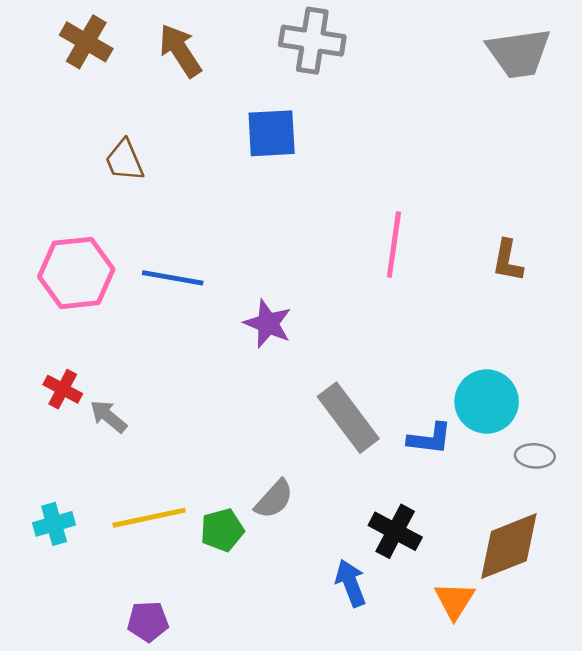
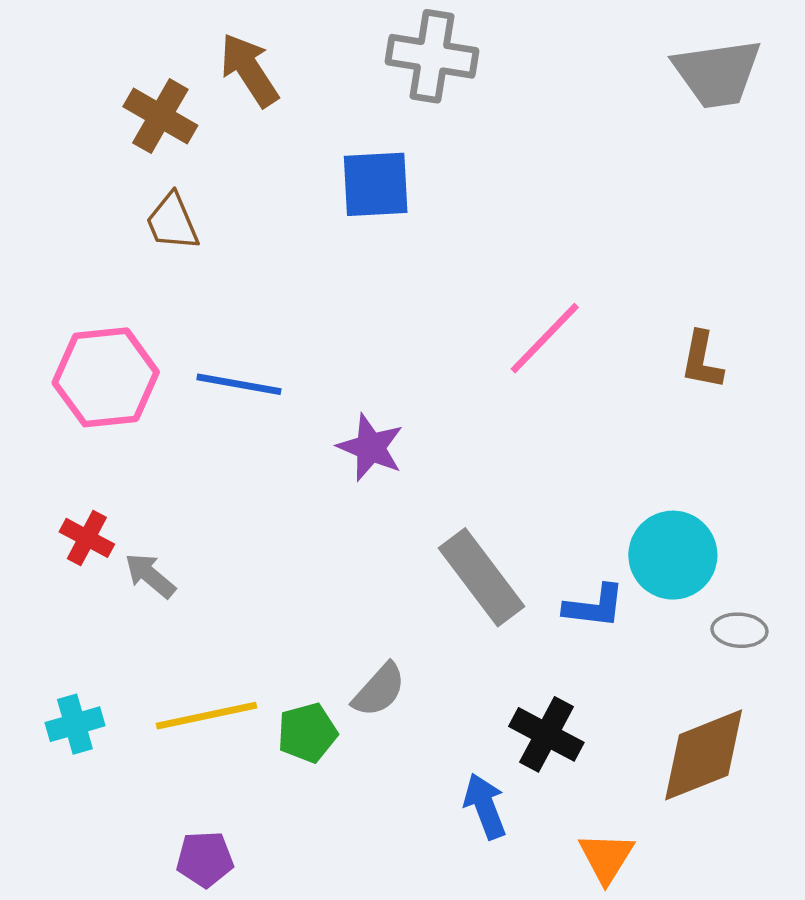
brown cross: (86, 42) -> (160, 116), moved
pink line: (394, 245) -> (545, 338), turned 36
orange triangle: (454, 600) -> (606, 857), moved

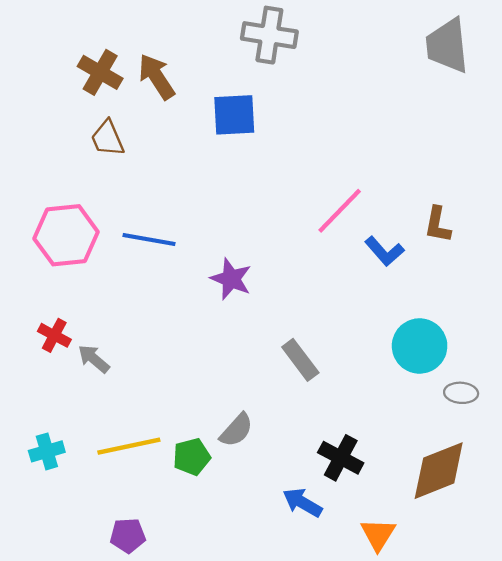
brown arrow: (249, 70) -> (157, 77), moved
gray trapezoid: (717, 73) -> (447, 46), turned 92
gray rectangle: (482, 577) -> (300, 360), size x0.7
blue L-shape: (594, 606) -> (384, 251), moved, turned 42
blue arrow: (485, 806) -> (302, 503), turned -39

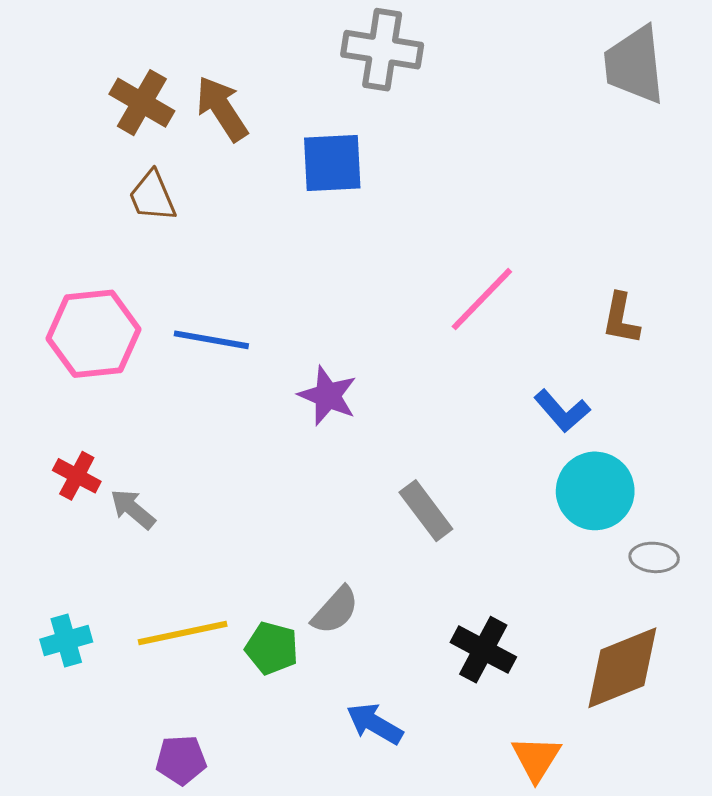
blue L-shape: (384, 251) -> (562, 411), moved
green pentagon: (192, 457) -> (272, 648), turned 30
blue arrow: (302, 503) -> (375, 724), moved

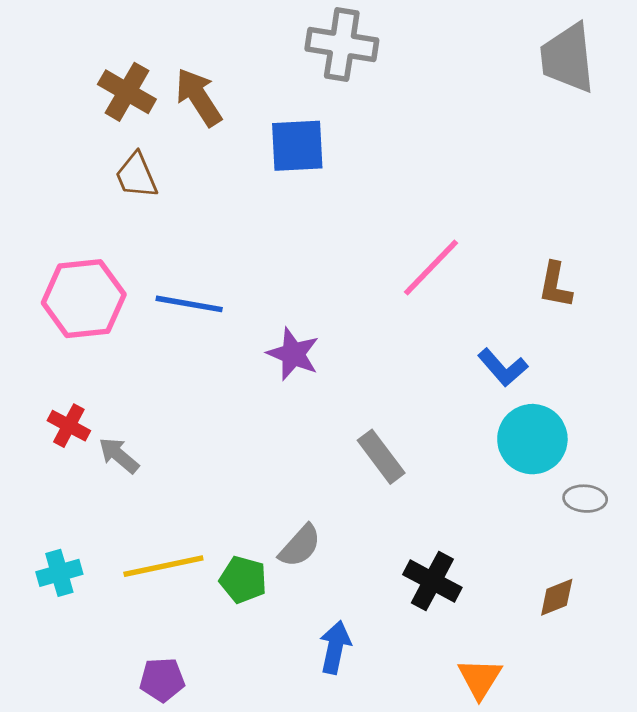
brown diamond: (622, 668) -> (557, 597), size x0.5
blue arrow: (375, 724) -> (335, 647), turned 72

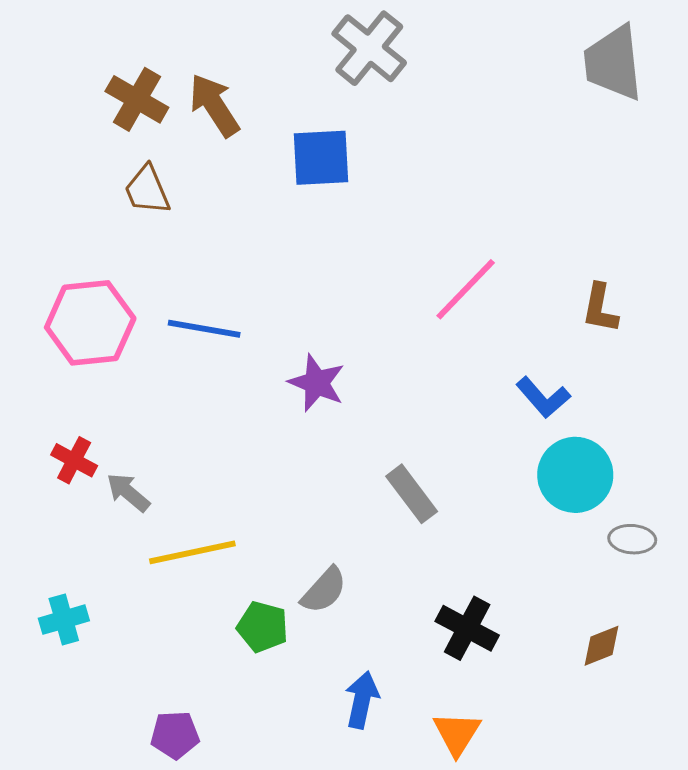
gray cross: (342, 44) -> (369, 48), turned 30
yellow line: (163, 566) -> (192, 552), moved
orange triangle: (480, 678) -> (457, 733), moved

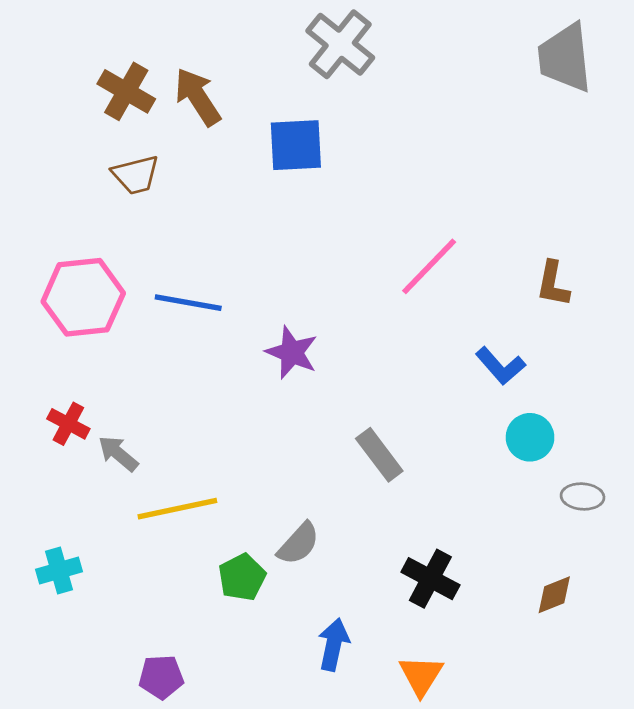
brown trapezoid: (147, 190) -> (136, 175), turned -81
cyan circle: (575, 475) -> (530, 437), size x0.7
green pentagon: (263, 627) -> (242, 577), turned 30

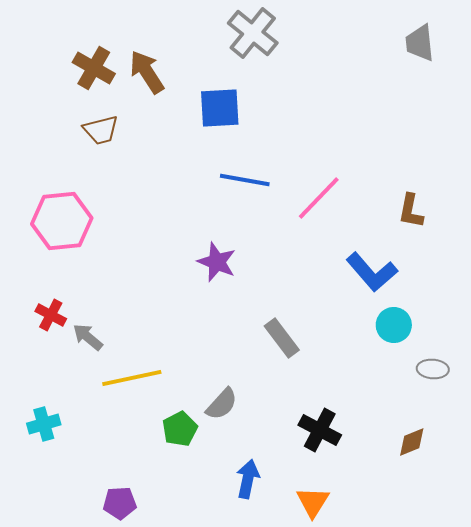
gray trapezoid: (565, 58) -> (420, 43), size x0.7
blue line: (188, 303) -> (245, 180), moved
blue L-shape: (500, 366) -> (372, 272), size x1.4

